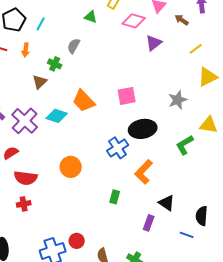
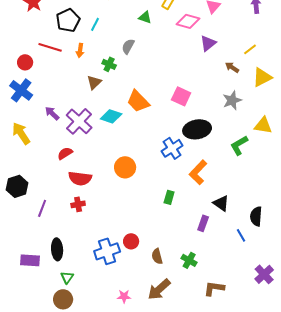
brown arrow: (182, 20) -> (232, 67), moved
pink square: (127, 96) -> (181, 96), turned 36
blue line: (187, 235) -> (241, 235), turned 40

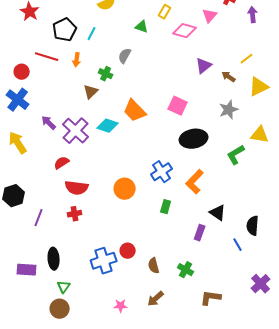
purple triangle: (208, 43) -> (204, 66), moved
blue cross: (172, 148) -> (162, 172), moved
orange circle: (125, 167) -> (125, 189), moved
brown arrow: (159, 289) -> (156, 299), size x0.7

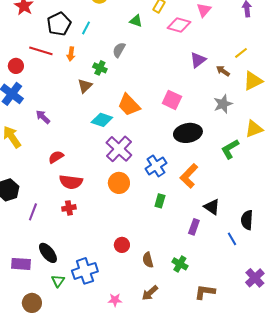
purple cross: (76, 131) -> (119, 149), moved
yellow triangle: (260, 135) -> (254, 129), turned -30
black ellipse: (54, 259) -> (48, 253), turned -35
blue cross: (104, 261) -> (85, 271), moved
brown circle: (60, 309) -> (32, 303), moved

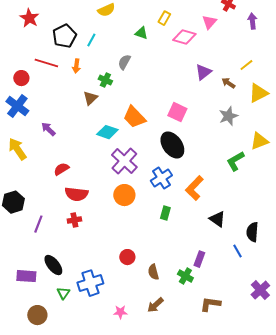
black ellipse: (188, 133) -> (172, 145), moved, turned 64
purple rectangle: (194, 227) -> (199, 259), moved

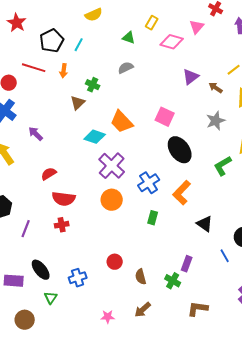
gray semicircle: (124, 62) -> (126, 68), moved, turned 35
black ellipse: (172, 145) -> (180, 150), moved
blue cross: (90, 283) -> (78, 278), moved, size x0.7

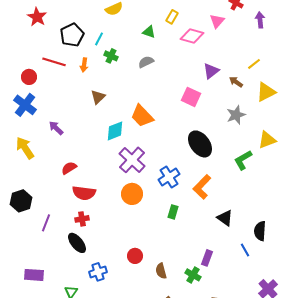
green cross: (93, 85) -> (111, 56), moved
pink square: (165, 117) -> (191, 97), moved
cyan diamond: (95, 137) -> (115, 131), turned -40
black ellipse: (41, 270) -> (77, 243), moved

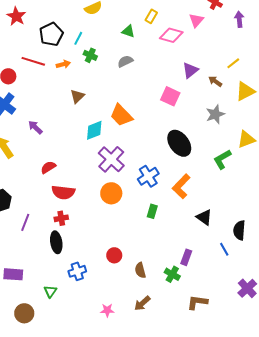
orange arrow: (84, 65) -> (63, 64), turned -112
black ellipse: (77, 243) -> (56, 242), turned 30

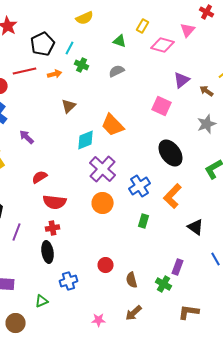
red line: (33, 61) -> (25, 71), turned -30
green triangle: (50, 291) -> (42, 301), turned 32

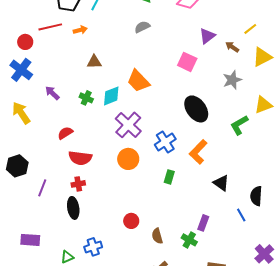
green cross: (82, 65) -> (86, 98), moved
brown triangle: (69, 106) -> (94, 62), turned 42
blue cross: (69, 281) -> (93, 247), moved

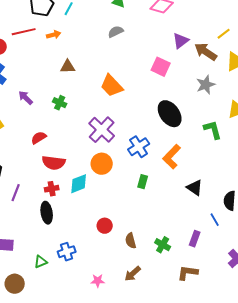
brown arrow: (232, 47) -> (206, 52), size x1.6
cyan diamond: (111, 96) -> (79, 184), moved
green L-shape: (239, 125) -> (213, 130), turned 105
purple rectangle: (203, 223) -> (195, 239), moved

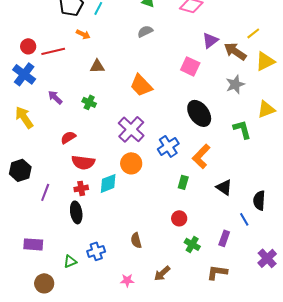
red line: (24, 32) -> (53, 51), moved
orange arrow: (54, 35) -> (83, 34), turned 40
green rectangle: (143, 182) -> (183, 182), moved
red circle: (105, 226) -> (179, 218), moved
brown semicircle: (131, 241) -> (136, 240), moved

